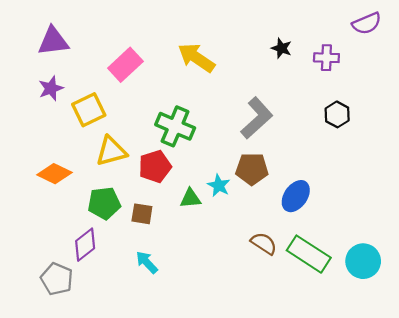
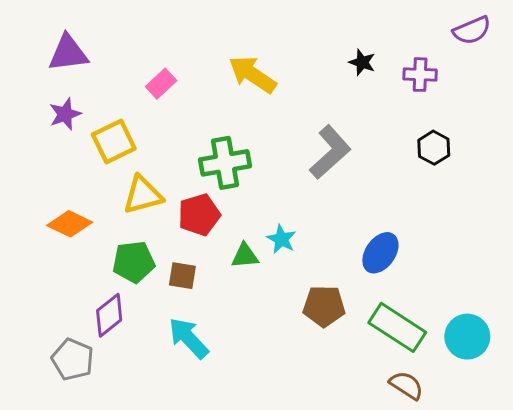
pink rectangle: (125, 65) -> (161, 84), size x0.7
green cross: (175, 126) -> (225, 163), turned -33
brown pentagon: (252, 169) -> (324, 306), moved
brown semicircle: (264, 243) -> (406, 385), moved
cyan arrow: (147, 262) -> (188, 338), size x1.4

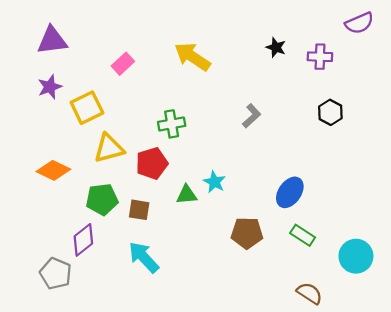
gray L-shape: (330, 152) -> (252, 116), size x0.6
green cross: (225, 163) -> (172, 124), size x0.7
green rectangle: (397, 327) -> (303, 235), moved, size x0.6

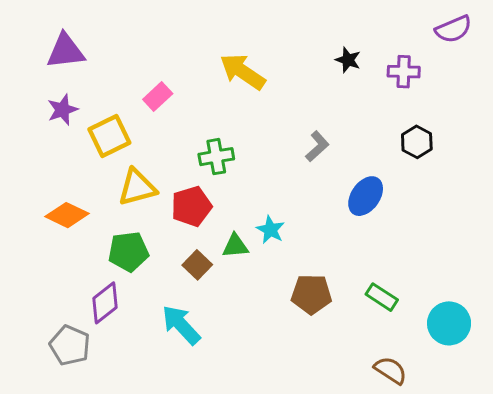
pink rectangle: (123, 64) -> (158, 97), moved
blue ellipse: (290, 192) -> (366, 196), moved
brown square: (139, 210) -> (197, 265), moved, turned 35

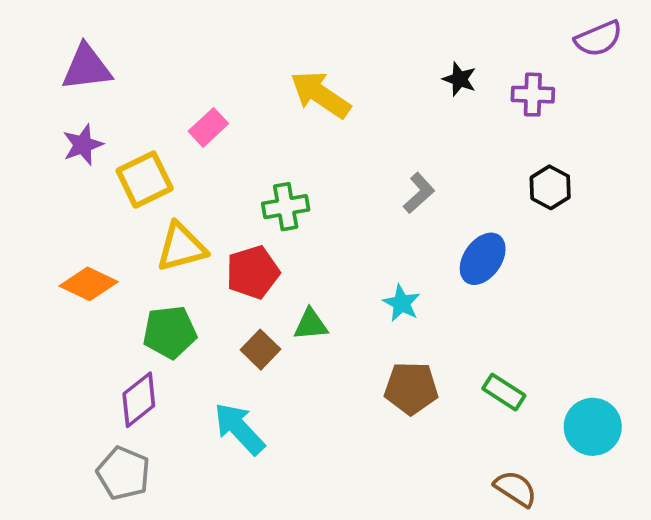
cyan star: (270, 230) -> (402, 303), moved
gray pentagon: (70, 345) -> (123, 473), moved

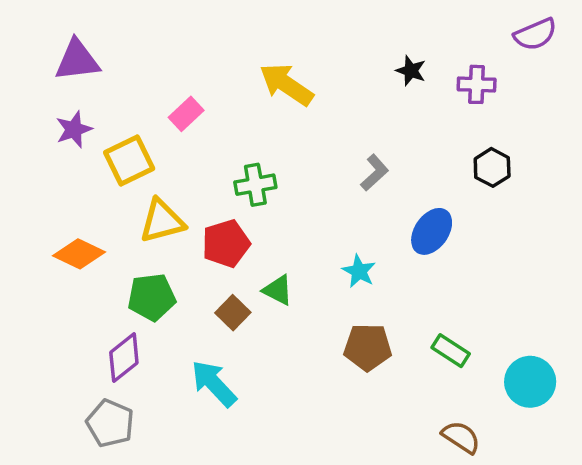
green triangle: (311, 324) -> (278, 290), turned 32

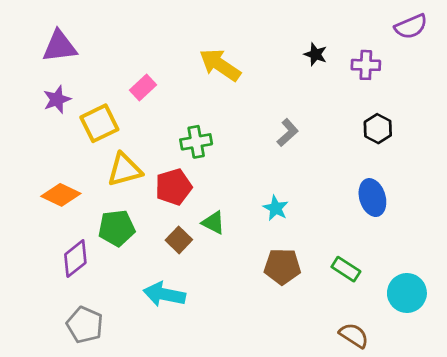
blue ellipse: (432, 231) -> (372, 198), moved, turned -52
purple diamond: (124, 358) -> (75, 259), moved
cyan arrow: (214, 383) -> (164, 294), turned -36

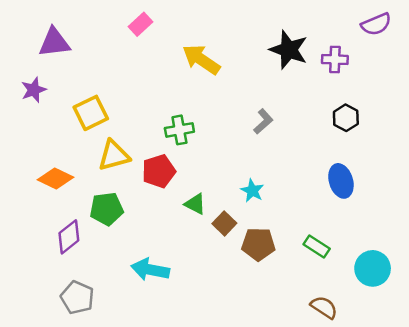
black star: (315, 54) -> (289, 50), size x1.8
pink rectangle: (143, 87) -> (141, 24), moved
purple star: (57, 99) -> (34, 90), moved
brown square: (179, 240) -> (224, 223), moved

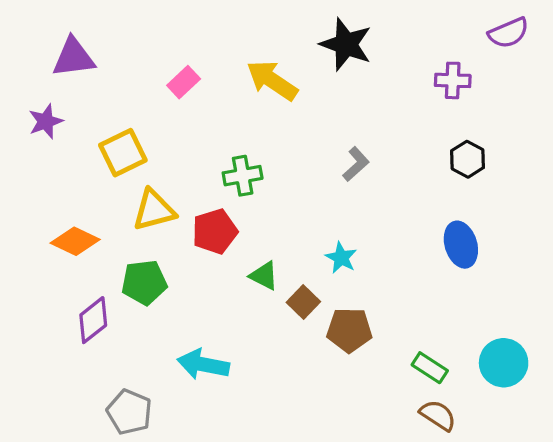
pink rectangle: (141, 24) -> (184, 82), moved
black star: (289, 50) -> (346, 44), moved
green rectangle: (317, 247) -> (430, 368), moved
gray pentagon: (77, 298) -> (129, 412), moved

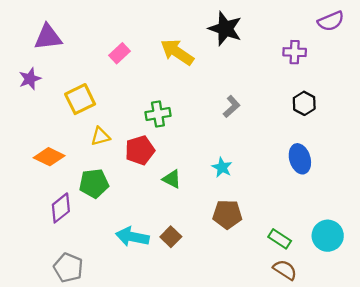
yellow triangle: (154, 210) -> (100, 136), size x0.7
brown square: (303, 302) -> (171, 237), moved
gray pentagon: (129, 412) -> (68, 268), moved

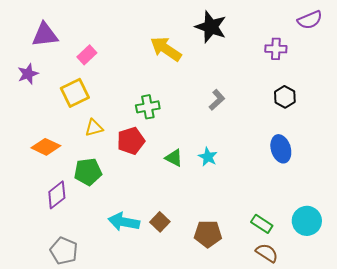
pink rectangle: (120, 53) -> (87, 55), moved
green triangle: (172, 179) -> (174, 158), moved
brown pentagon: (227, 214) -> (208, 234), moved

